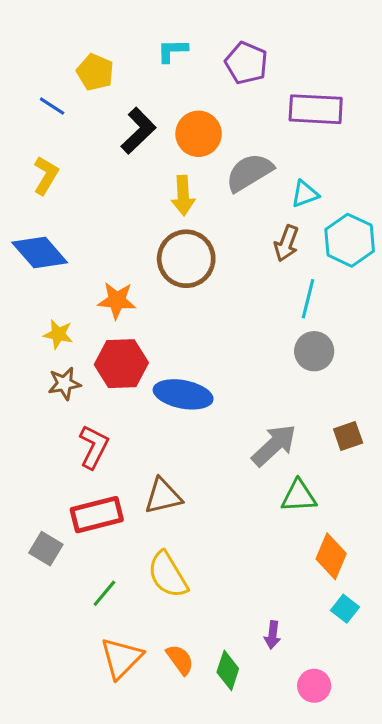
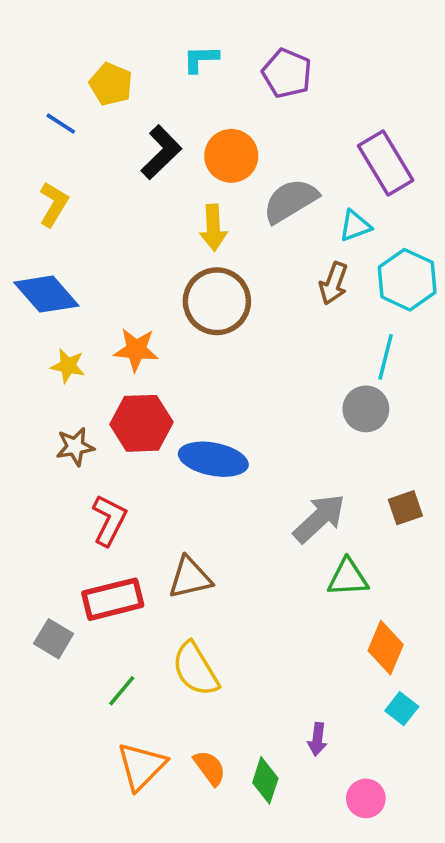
purple rectangle: (316, 109) -> (386, 163), moved, turned 56
cyan line: (308, 299) -> (386, 357), moved
yellow star: (58, 334) -> (68, 366), moved

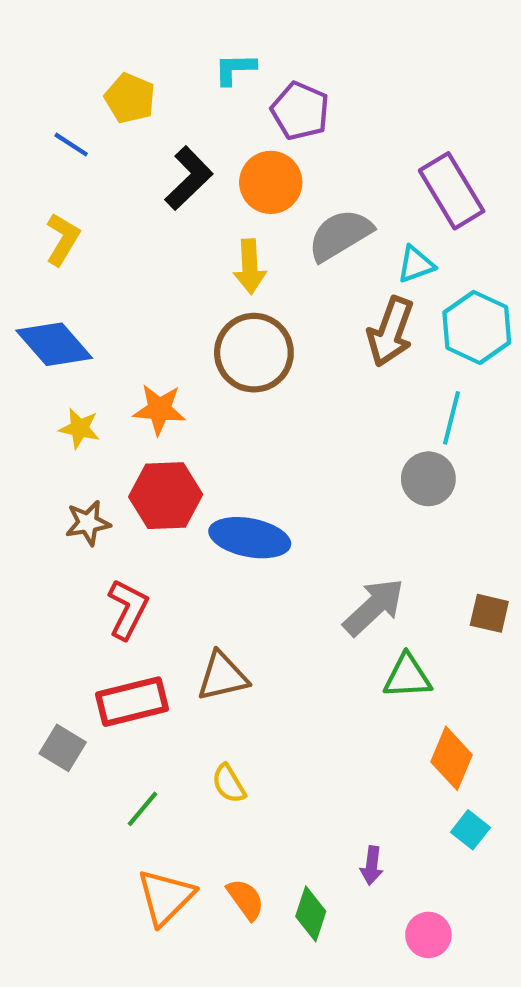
purple pentagon: (287, 73) -> (300, 111), moved
brown arrow: (334, 283) -> (391, 332), size x1.4
brown square: (405, 508) -> (489, 613), moved, turned 32
yellow semicircle: (195, 669) -> (229, 784), size x0.6

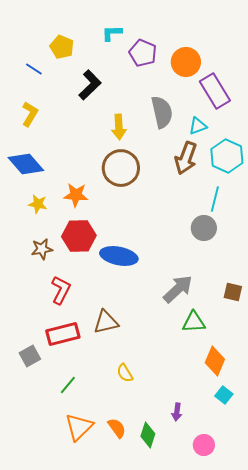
orange circle: (271, 182) -> (186, 62), moved
gray semicircle: (340, 235) -> (162, 112), turned 108
gray square: (63, 748) -> (30, 356), turned 30
yellow semicircle: (229, 784) -> (125, 373), moved

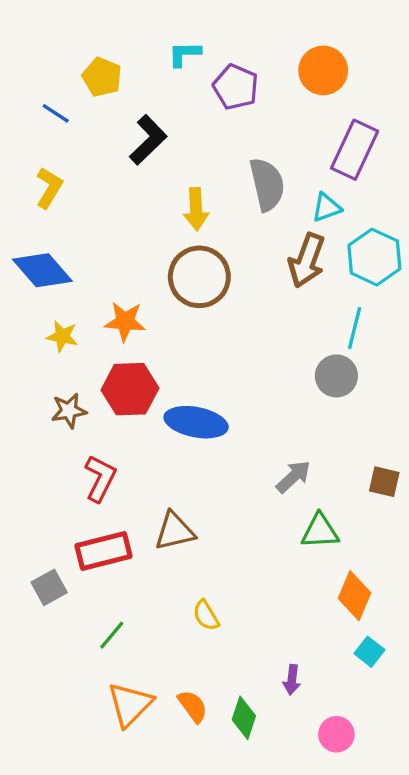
orange circle: (186, 62) -> (323, 70), moved
purple rectangle: (215, 91) -> (355, 150), turned 56
gray arrow: (178, 289) -> (293, 477), size x0.7

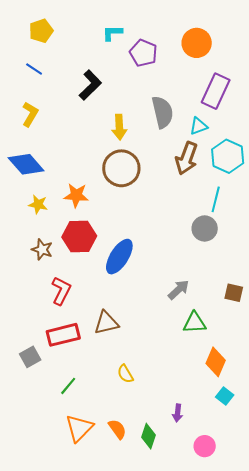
yellow pentagon: (102, 77) -> (41, 31), moved, turned 30
brown star: (69, 411) -> (42, 250), turned 30
blue ellipse: (196, 422) -> (119, 257), turned -69

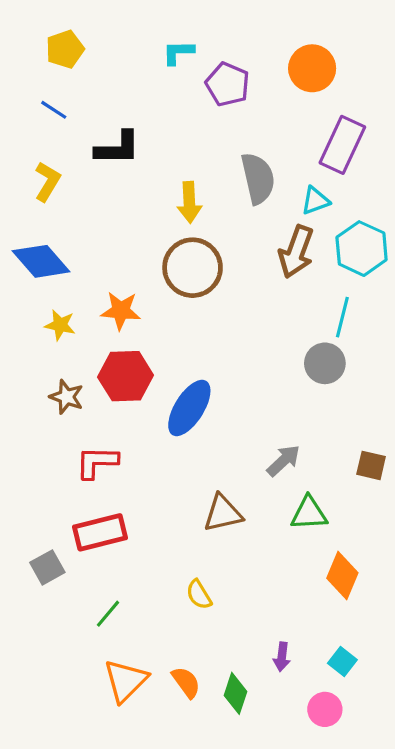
black L-shape: (90, 85) -> (118, 148), moved, turned 44
red L-shape: (61, 291) -> (97, 462), turned -116
brown triangle: (106, 323) -> (223, 513), moved
cyan square: (225, 396) -> (342, 662), moved

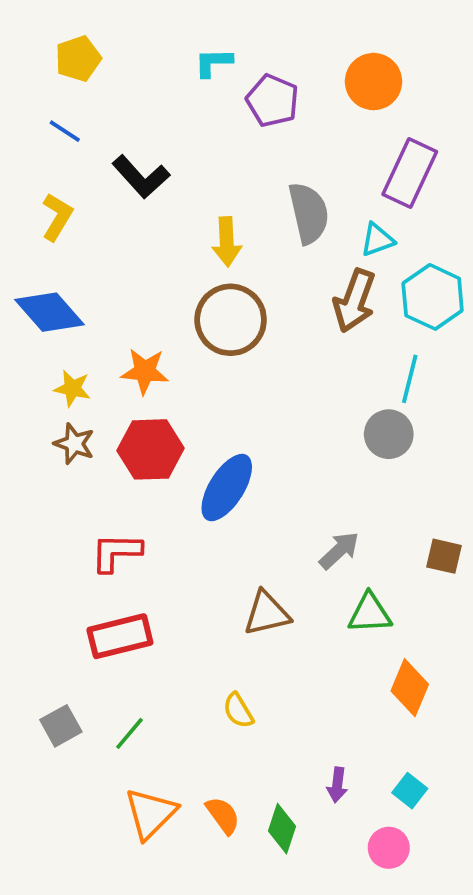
black L-shape: (118, 148) -> (141, 177), turned 48
brown star: (67, 397) -> (74, 444), moved
gray square: (47, 567) -> (61, 726), moved

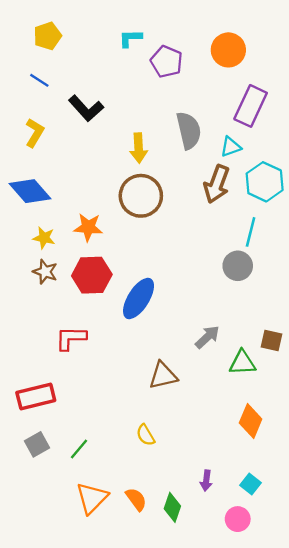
green triangle: (370, 613) -> (242, 363), moved
red rectangle: (120, 636) -> (36, 397), moved

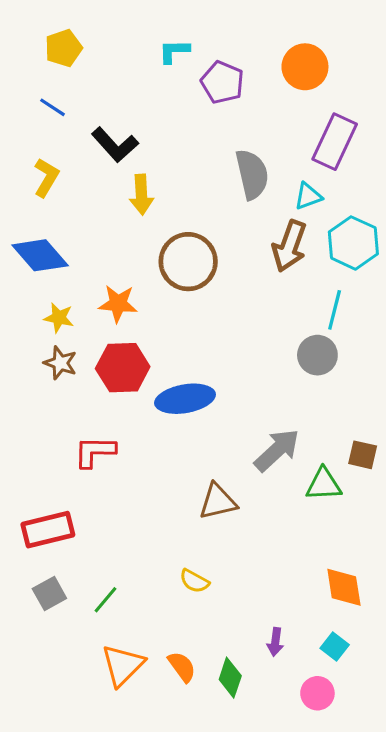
yellow arrow: (139, 148) -> (141, 195), moved
blue ellipse: (139, 299) -> (185, 399), turned 48
gray arrow: (207, 337) -> (277, 450), size x1.4
orange diamond: (251, 421) -> (344, 587), moved, turned -32
yellow semicircle: (146, 435) -> (194, 581), turned -30

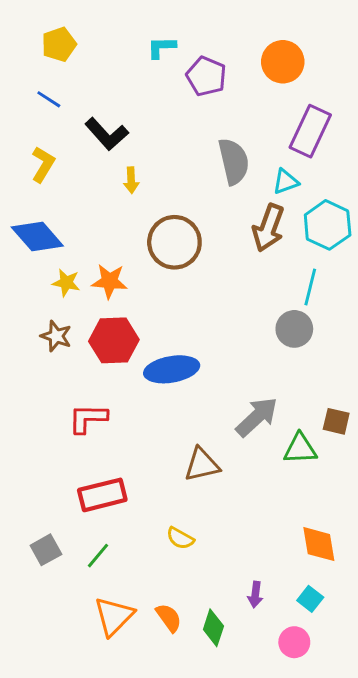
yellow arrow: (141, 195) -> (131, 180), size x0.7
yellow star: (59, 318) -> (66, 283), moved
red rectangle: (48, 530) -> (102, 495), moved

